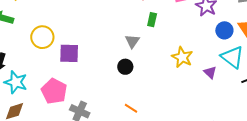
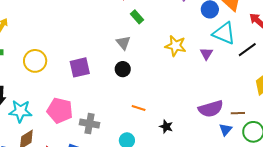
green rectangle: (152, 20) -> (137, 17), turned -40
purple square: (69, 53) -> (80, 67), moved
purple triangle: (210, 72) -> (206, 54), turned 32

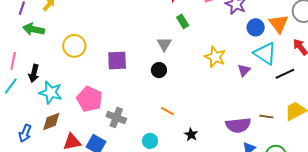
brown line: (238, 113) -> (266, 117), moved

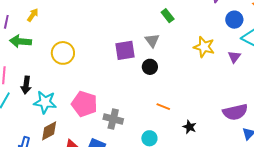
blue circle: (256, 27) -> (234, 20), moved
purple square: (117, 60) -> (125, 50), moved

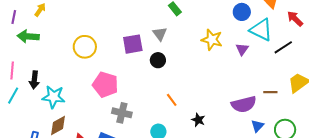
yellow circle: (63, 53) -> (85, 47), moved
pink pentagon: (84, 104) -> (105, 85), moved
orange line: (163, 107) -> (172, 100), turned 32

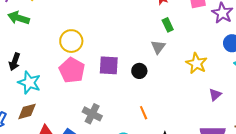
gray triangle: (160, 34) -> (158, 47), moved
purple square: (133, 44) -> (109, 65), moved
purple triangle: (242, 49) -> (215, 95), moved
pink pentagon: (105, 85) -> (72, 70), moved

